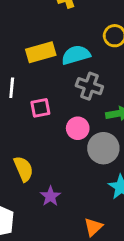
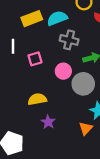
yellow semicircle: (24, 169) -> (37, 99), moved, turned -72
orange triangle: (93, 227) -> (86, 128), moved

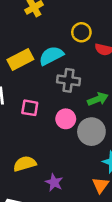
pink square: (35, 59) -> (30, 108), turned 32
yellow semicircle: (37, 99) -> (25, 164), moved

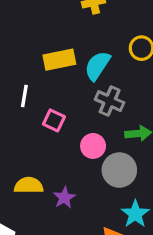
cyan semicircle: (51, 56) -> (97, 66), turned -45
purple star: (54, 182) -> (64, 198), moved

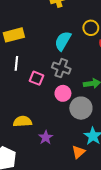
yellow rectangle: (59, 60) -> (14, 35), moved
gray cross: (110, 101) -> (61, 68), moved
purple star: (64, 198) -> (46, 137), moved

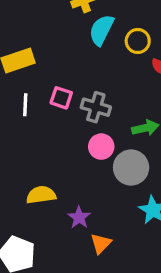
cyan semicircle: (63, 41) -> (101, 30), moved
pink square: (37, 78) -> (61, 98), moved
orange triangle: (78, 152) -> (101, 243), moved

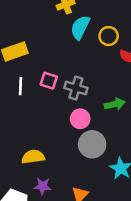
gray circle: (131, 168) -> (92, 144), moved
purple star: (79, 217) -> (43, 186), moved, turned -30

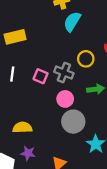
yellow circle: (109, 36) -> (86, 59), moved
pink square: (49, 81) -> (41, 76), moved
white line: (21, 86) -> (12, 74), moved

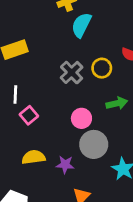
gray cross: (64, 73) -> (72, 72), moved, turned 30
pink square: (41, 76) -> (29, 115), moved, turned 32
purple star: (28, 153) -> (65, 165), moved

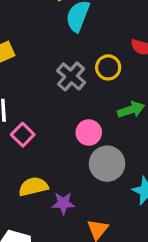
purple star: (65, 165) -> (63, 203), moved

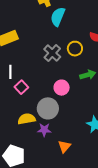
gray circle: (107, 164) -> (48, 108), moved

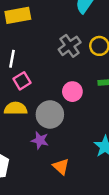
yellow semicircle: (27, 119) -> (16, 109), moved
orange triangle: (64, 146) -> (61, 167), turned -40

